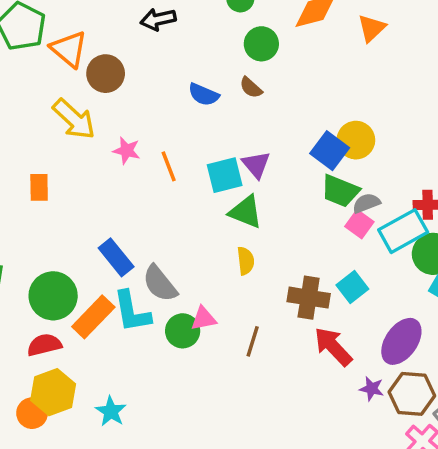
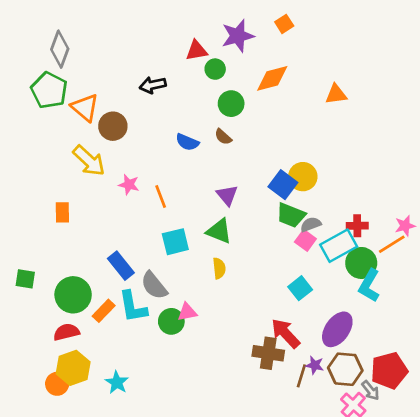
orange triangle: (372, 28) -> (336, 94), moved, turned 35
cyan square: (225, 175) -> (175, 242), moved
brown cross: (309, 298) -> (268, 353), moved
orange rectangle: (93, 317) -> (104, 311), size x0.7
brown line: (253, 341) -> (301, 376), moved

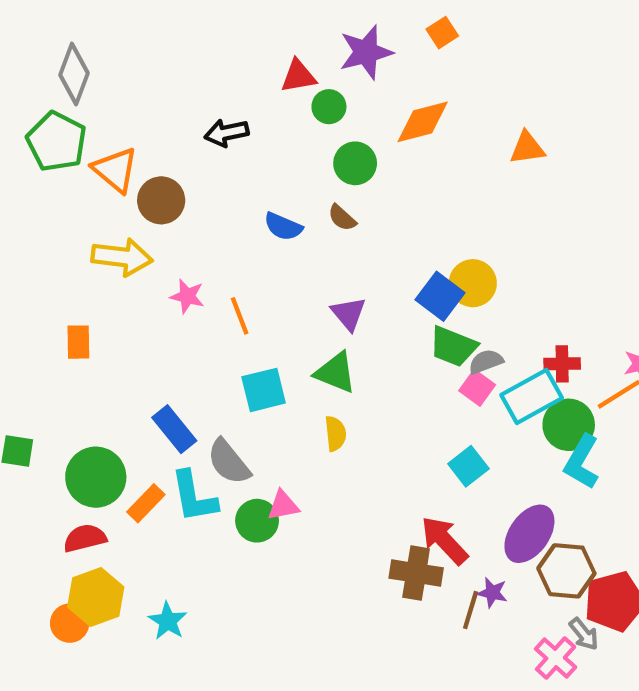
yellow arrow: (89, 161) -> (122, 257), turned -36
brown hexagon: (345, 369) -> (566, 571), moved

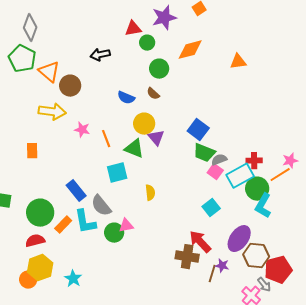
yellow circle: (473, 283) -> (144, 124), moved
green triangle: (335, 373) -> (134, 149), moved

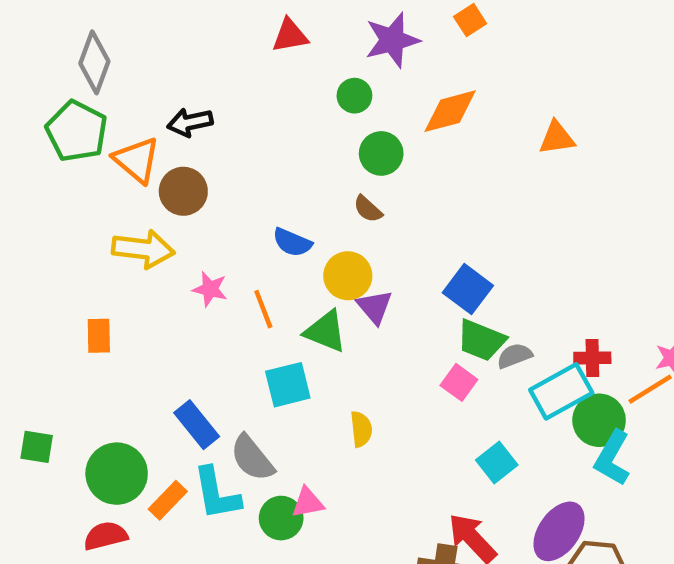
red triangle: (133, 29) -> (290, 36), moved
black arrow: (100, 55) -> (190, 122), moved
blue semicircle: (126, 98) -> (292, 242), moved
pink square: (215, 172) -> (459, 382), moved

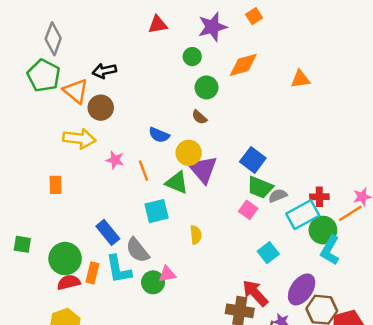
purple triangle: (374, 307) -> (203, 169), size x1.5
orange rectangle: (168, 500) -> (92, 273), turned -30
red semicircle: (105, 536) -> (69, 282), moved

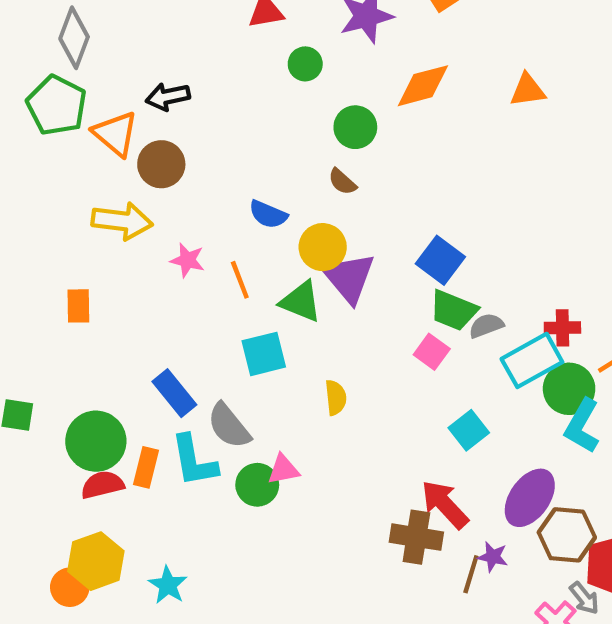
green circle: (192, 57) -> (305, 64), moved
orange triangle: (300, 79) -> (528, 90), moved

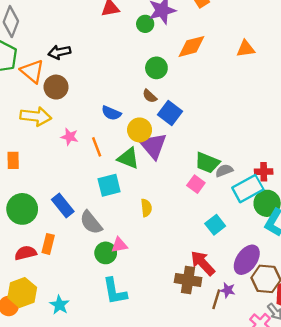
green circle: (305, 64) -> (145, 24), moved
blue square: (440, 260) -> (170, 113), moved
green circle: (96, 441) -> (22, 209), moved
cyan L-shape: (194, 461) -> (115, 291), moved

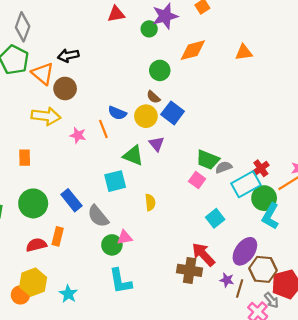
yellow circle: (140, 130) -> (146, 116), moved
purple triangle: (153, 146) -> (157, 144), size x0.6
orange line: (97, 147) -> (103, 129), moved
red cross: (264, 172) -> (261, 168), turned -35
brown line: (216, 299) -> (240, 289), moved

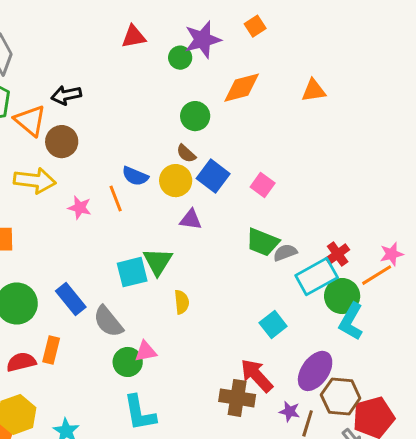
purple triangle: (157, 144) -> (191, 220), turned -42
green triangle: (133, 156) -> (158, 262), moved, turned 40
pink square: (197, 180) -> (263, 185), moved

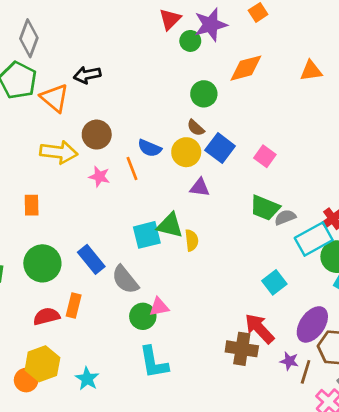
red triangle: (134, 37) -> (170, 19), moved, turned -35
brown circle: (62, 142) -> (97, 135), moved
green triangle: (158, 262) -> (170, 225), turned -48
yellow semicircle: (182, 302) -> (192, 240), moved

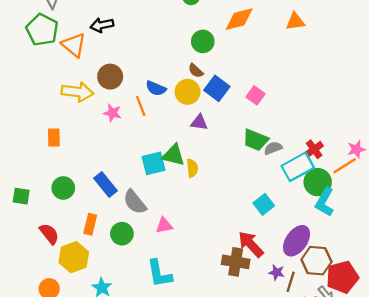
green circle: (42, 263) -> (63, 188), size x0.7
red semicircle: (46, 316) -> (49, 234), moved, turned 65
green circle: (143, 316) -> (122, 234), moved
yellow hexagon: (42, 364) -> (74, 257), moved

